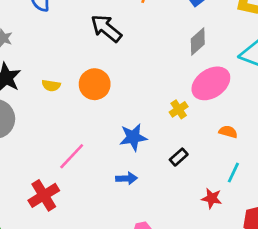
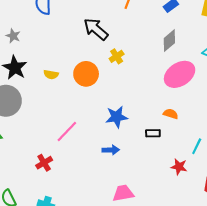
yellow cross: (179, 109) -> (117, 56), moved
orange semicircle: (228, 132) -> (171, 114), moved
black rectangle: (179, 157) -> (153, 133), turned 40
red cross: (44, 195) -> (44, 163), size x0.7

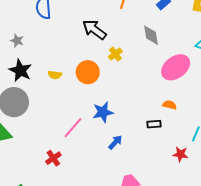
gray diamond: (169, 41) -> (151, 35), moved, turned -55
blue star: (117, 117) -> (103, 112), moved
blue arrow: (111, 150) -> (115, 142), turned -42

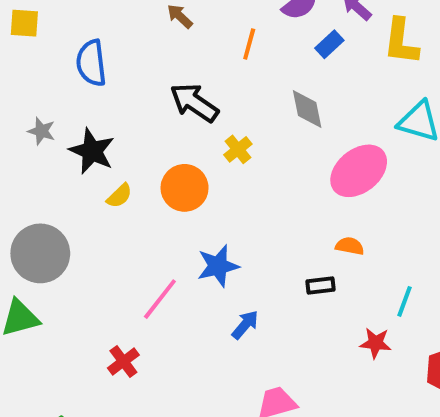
black star: (20, 71) -> (92, 151), moved
yellow semicircle: (55, 75) -> (119, 196), turned -48

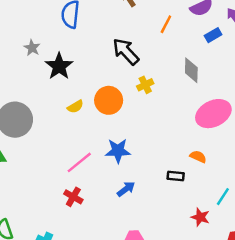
yellow semicircle: (119, 196) -> (75, 107), moved
red cross: (123, 361) -> (73, 197), moved, turned -36

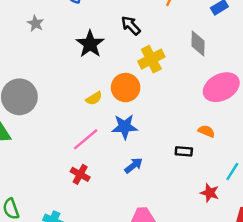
black arrow: (126, 51) -> (131, 25), size x0.7
black star: (59, 66) -> (90, 44), moved
yellow cross: (145, 85) -> (151, 59), size x1.5
orange circle: (109, 100) -> (126, 88), moved
yellow semicircle: (75, 107) -> (94, 98), moved

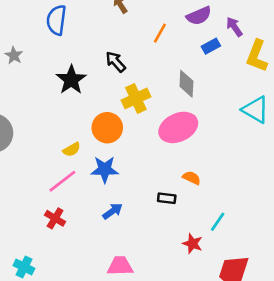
pink ellipse: (221, 87) -> (178, 127), moved
yellow semicircle: (94, 98) -> (72, 149), moved

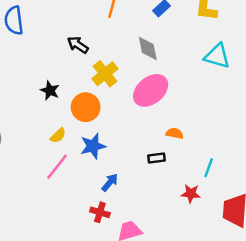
black star: (71, 80) -> (50, 91), moved, size x0.7
red cross: (55, 218) -> (100, 212), moved

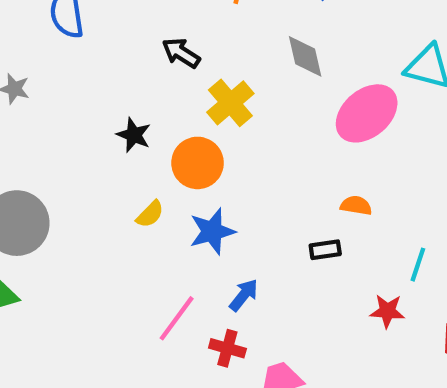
pink ellipse: (151, 90) -> (367, 113), moved
pink line: (57, 167) -> (177, 318), moved

